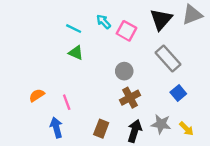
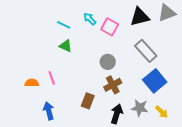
black triangle: (161, 19) -> (140, 17), turned 35
blue square: (178, 93) -> (155, 81), size x1.6
orange semicircle: (37, 95) -> (32, 83), turned 32
pink line: (67, 102) -> (52, 78), moved
brown rectangle: (101, 129) -> (88, 101), moved

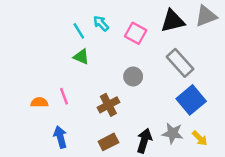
cyan arrow: (90, 19) -> (101, 23), moved
cyan line: (64, 25) -> (79, 31), turned 32
brown cross: (113, 85) -> (108, 105), moved
brown rectangle: (88, 101) -> (108, 142), moved, turned 42

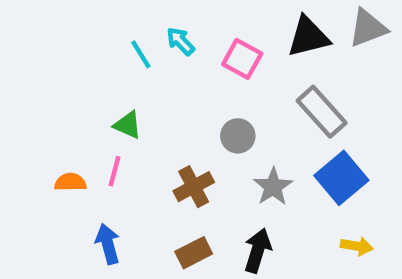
green triangle: (81, 57) -> (128, 125), moved
pink line: (64, 96) -> (114, 171), turned 35
gray star: (173, 133) -> (273, 187), moved, turned 30
yellow arrow: (200, 138) -> (357, 246), turned -35

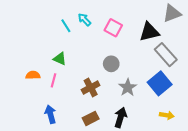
black triangle: (308, 37) -> (149, 32), moved
gray rectangle: (322, 112) -> (166, 55), moved
orange semicircle: (70, 182) -> (33, 75), moved

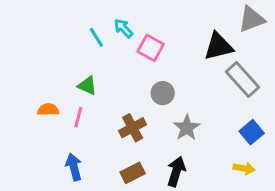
pink square: (113, 28) -> (151, 48), moved
blue square: (160, 83) -> (252, 132), moved, size x0.7

